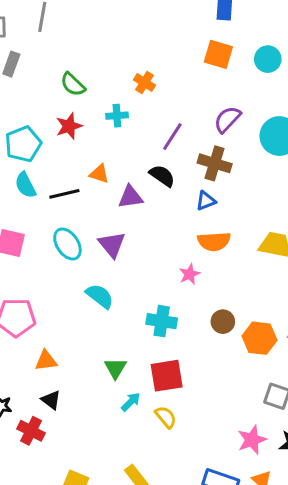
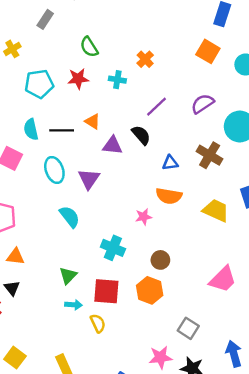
brown cross: (215, 163) -> (210, 155), moved
cyan semicircle: (25, 185) -> (31, 129), moved
orange hexagon: (260, 338) -> (150, 290), moved
cyan arrow: (131, 402) -> (73, 305), turned 35

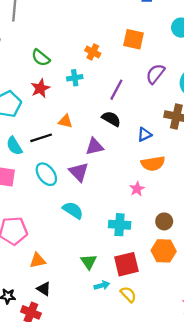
orange square: (208, 51) -> (133, 39), moved
purple triangle: (112, 145) -> (95, 147), moved

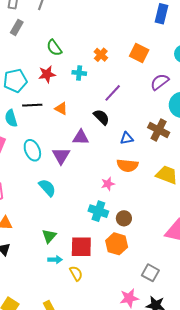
purple semicircle: (155, 74) -> (160, 82), moved
black line: (41, 138) -> (32, 105), moved
cyan cross: (120, 225) -> (98, 211), moved

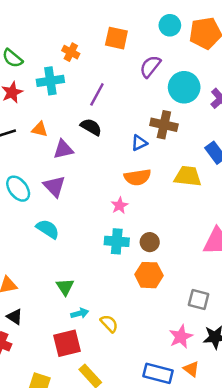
cyan cross: (79, 73) -> (50, 81), size x1.5
purple triangle: (81, 137) -> (63, 149), moved
blue triangle: (127, 138) -> (139, 143), moved
red square: (81, 247) -> (67, 343), moved

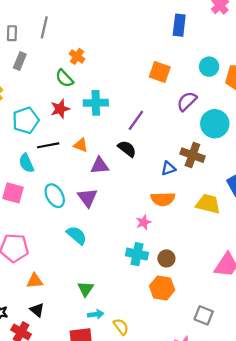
orange cross: (71, 52) -> (77, 56), moved

